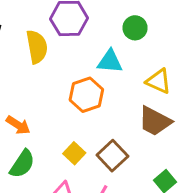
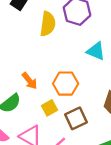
orange hexagon: (86, 95) -> (66, 84), moved
orange arrow: (18, 125) -> (30, 81), moved

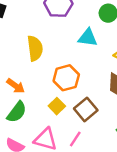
yellow semicircle: (48, 24) -> (35, 48), moved
orange arrow: (30, 81) -> (16, 86), moved

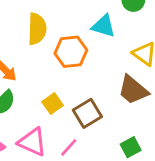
orange hexagon: (66, 78) -> (71, 52), moved

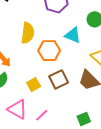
brown square: (87, 113) -> (59, 79), moved

